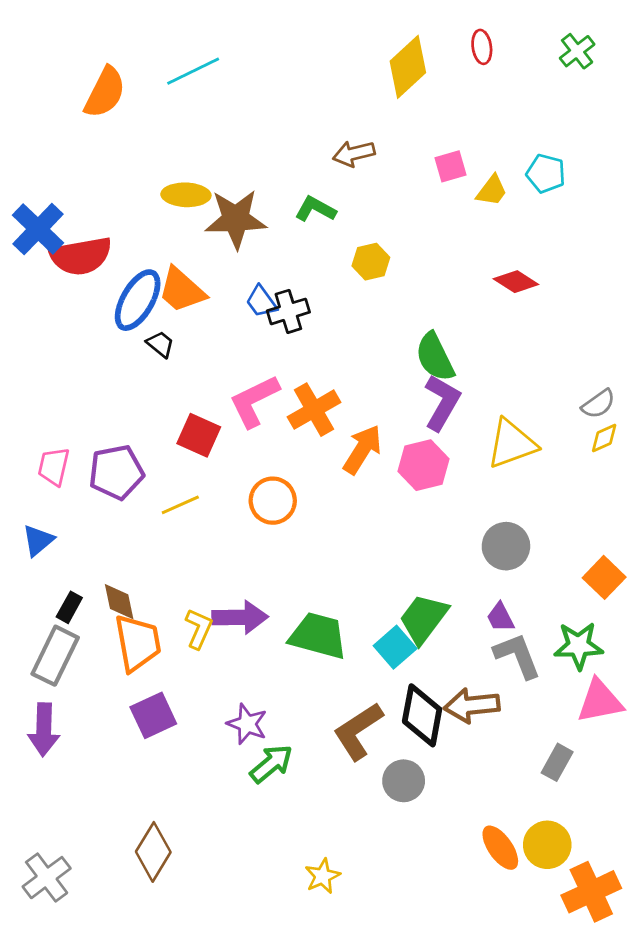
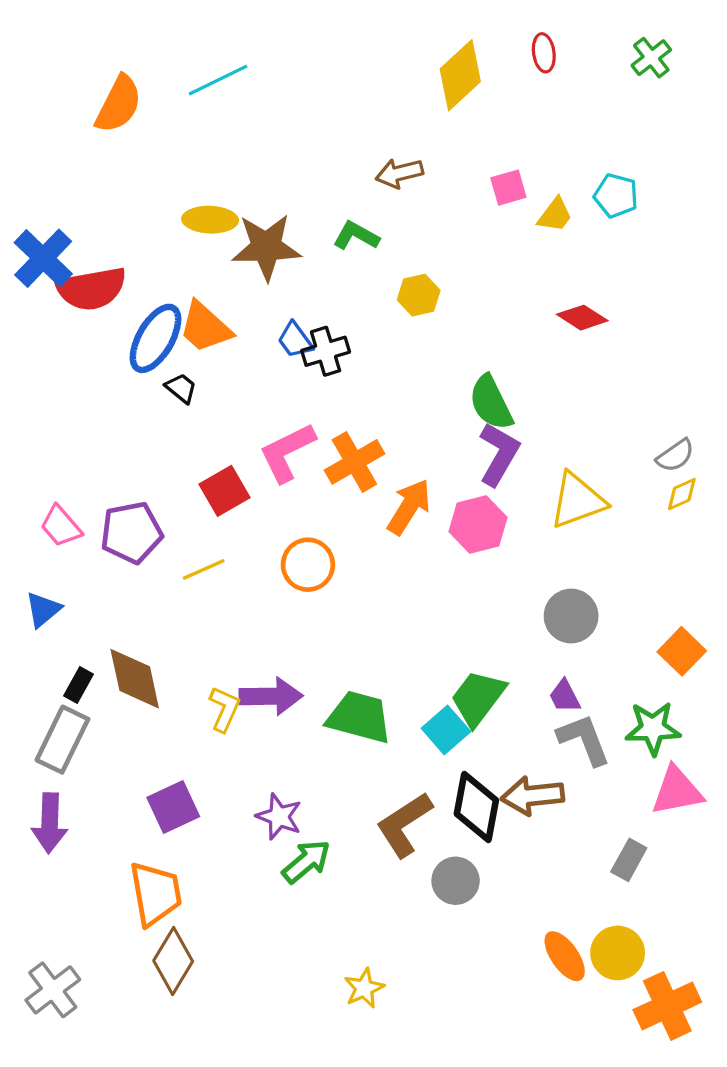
red square: (199, 435) -> (224, 491), turned 36
pink trapezoid: (54, 466) -> (61, 526), turned -54
brown diamond: (119, 602) -> (135, 679), size x1.5
orange trapezoid: (138, 643) -> (155, 894), moved

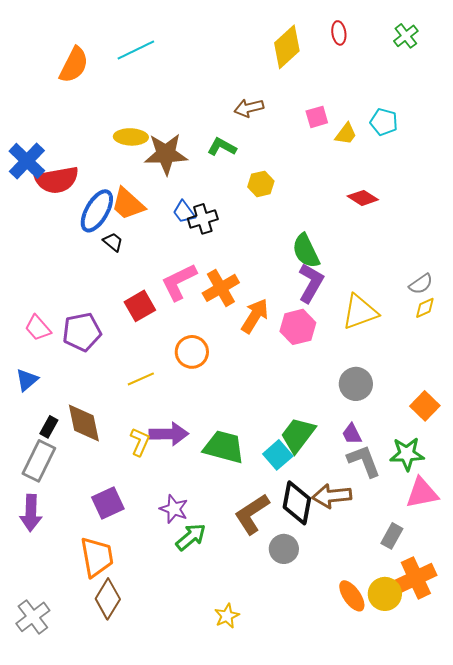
yellow line: (204, 569) -> (141, 379), moved
orange cross: (667, 1006) -> (416, 578), moved

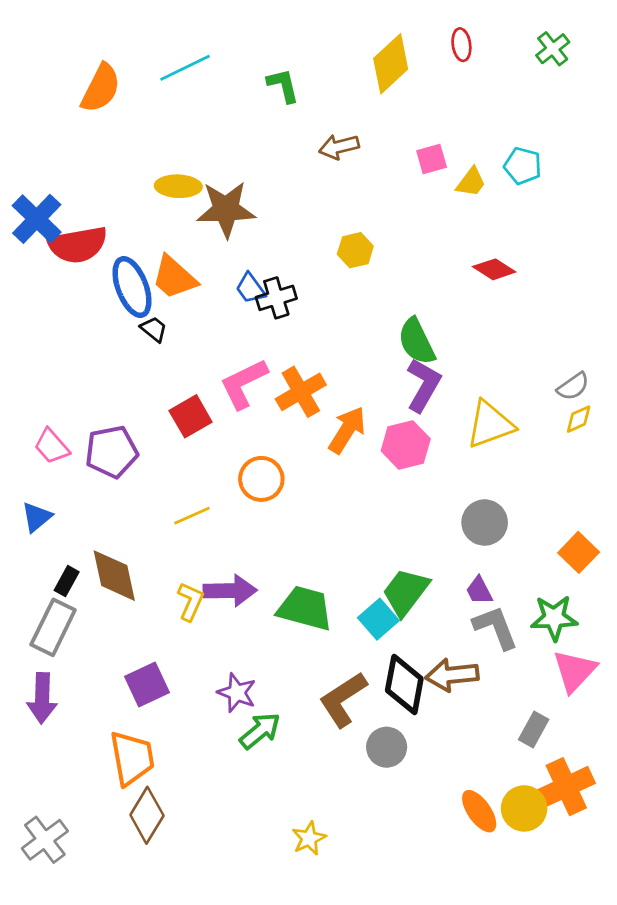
green L-shape: (222, 147) -> (283, 85), moved, turned 48
blue ellipse: (97, 211) -> (132, 287), turned -51
pink triangle: (422, 493) -> (574, 671), turned -36

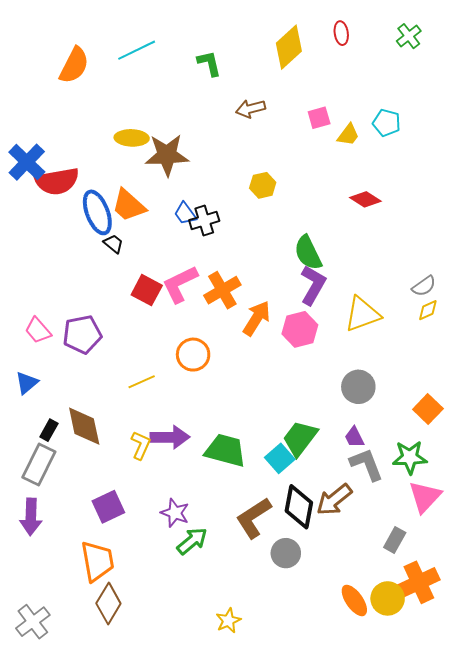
red square: (191, 416) -> (147, 290), moved, turned -32
brown arrow: (452, 675) -> (334, 500), turned -33

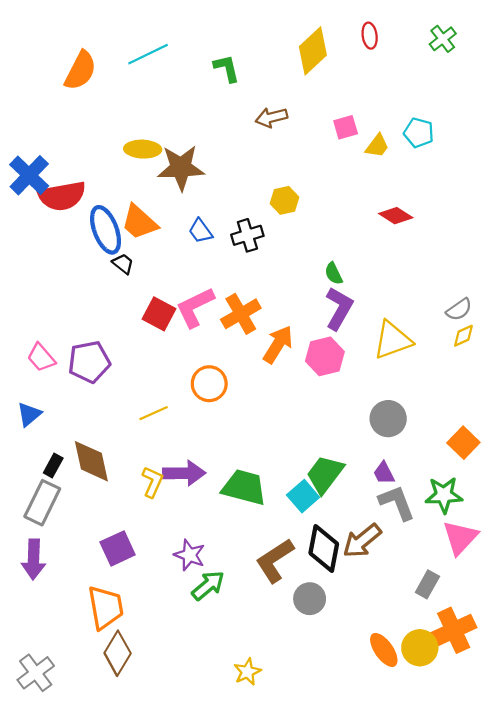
black cross: (204, 221) -> (247, 235), moved
green semicircle: (308, 253) -> (334, 273), size x0.6

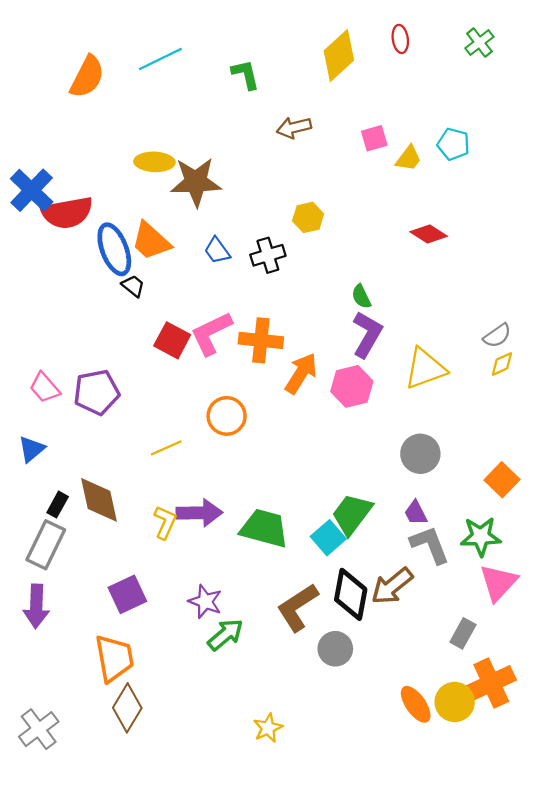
orange cross: (241, 314) -> (261, 340), turned 36

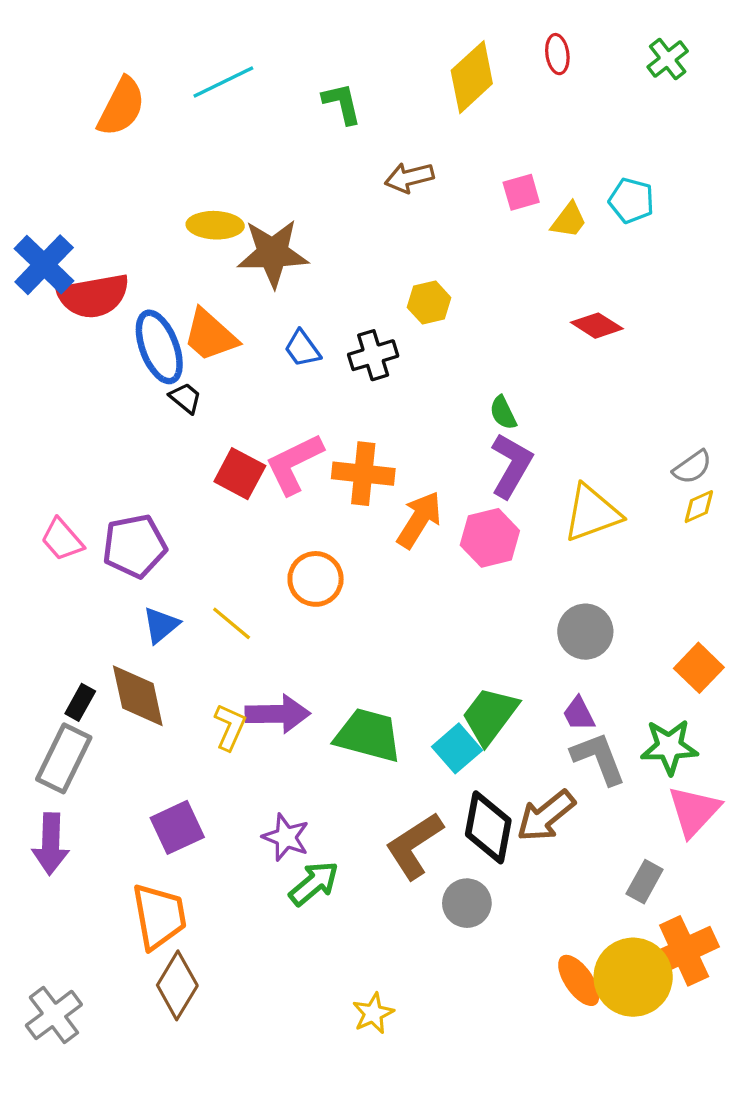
yellow line: (166, 448) -> (232, 623), turned 64
blue triangle: (32, 449) -> (161, 625), moved
yellow circle: (455, 702) -> (633, 977), size x1.4

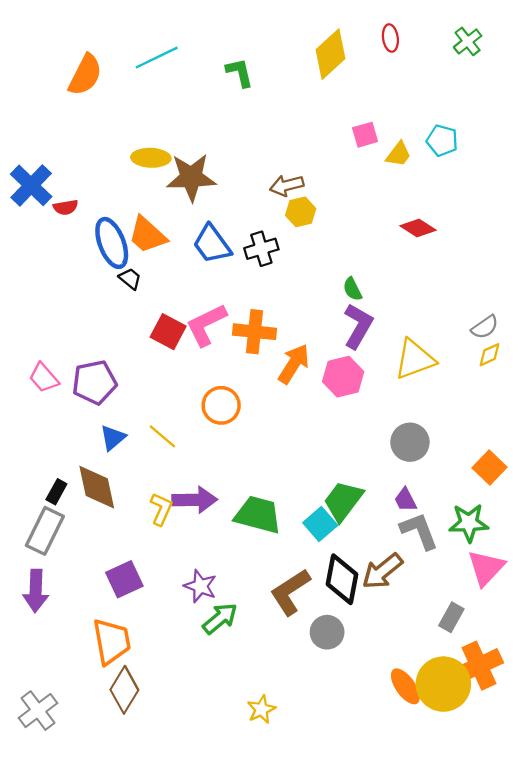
brown arrow: (409, 177) -> (287, 185), moved
red semicircle: (93, 296) -> (66, 207), size x0.5
blue trapezoid: (302, 349) -> (212, 244), size x1.5

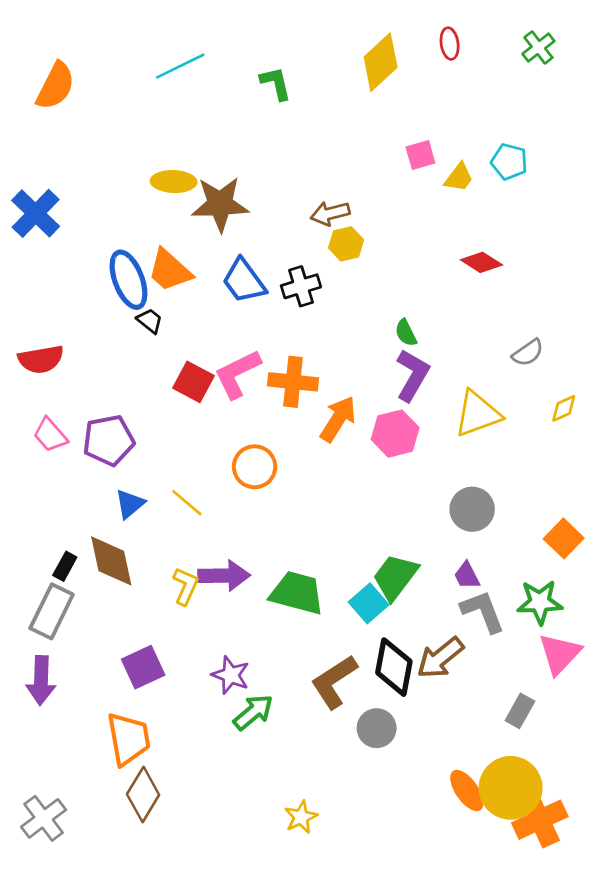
orange semicircle: (85, 75) -> (56, 86), moved
red semicircle: (66, 207) -> (41, 359), moved, size x1.6
gray semicircle: (485, 327) -> (528, 353), moved
orange cross: (479, 666) -> (540, 820), moved

